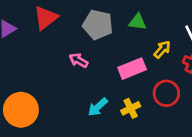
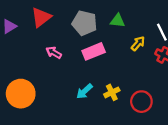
pink arrow: (79, 60) -> (54, 53), moved
pink rectangle: (132, 69) -> (94, 51), moved
red circle: (166, 93) -> (141, 102), moved

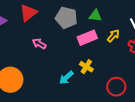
pink rectangle: (94, 51) -> (87, 38), moved
yellow cross: (112, 92) -> (86, 67), moved, turned -32

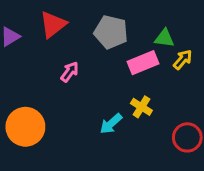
green triangle: (95, 16) -> (164, 38), moved
pink arrow: (39, 44) -> (70, 72), turned 96

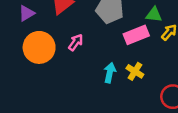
cyan arrow: (111, 124) -> (110, 73), moved, turned 144
orange circle: (25, 127) -> (39, 47), moved

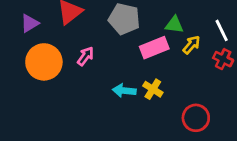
cyan arrow: (110, 73) -> (124, 91), turned -96

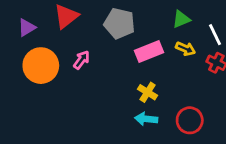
green triangle: (174, 25) -> (181, 19), moved, turned -30
yellow arrow: (192, 45) -> (185, 49), turned 72
cyan arrow: (124, 91) -> (146, 119), moved

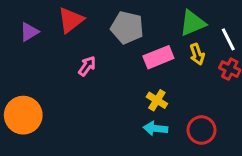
green triangle: (181, 19) -> (193, 23), size x1.4
yellow arrow: (185, 49) -> (197, 54), turned 48
orange circle: (41, 66) -> (23, 115), moved

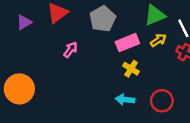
gray pentagon: (127, 27) -> (103, 19), turned 30
yellow arrow: (197, 54) -> (158, 40), turned -105
yellow cross: (157, 100) -> (131, 69), moved

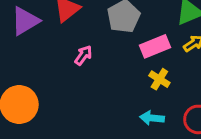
purple triangle: (24, 22) -> (25, 21), size x1.5

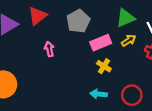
pink arrow: (83, 55) -> (49, 49), turned -48

